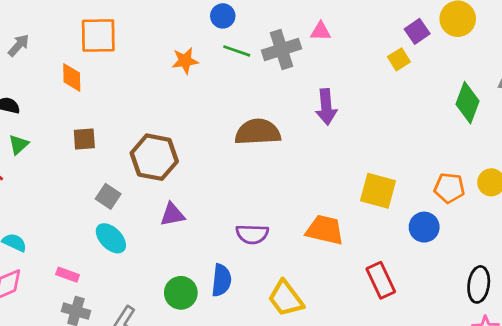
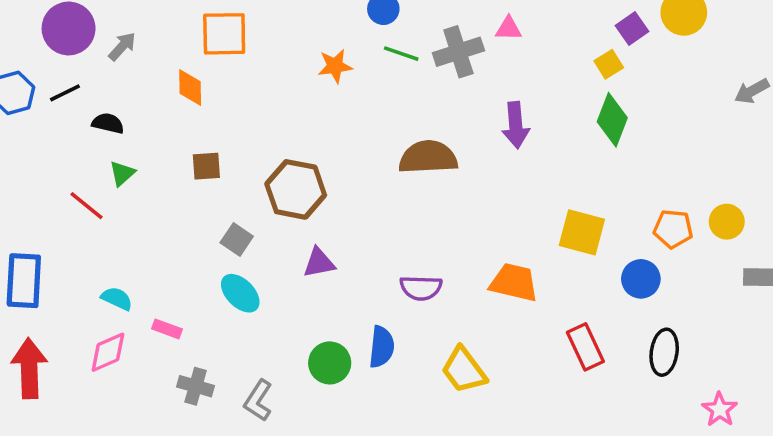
green diamond: (467, 103) -> (612, 120), moved
pink rectangle: (68, 275) -> (167, 329), moved
black ellipse: (479, 284) -> (664, 352), moved

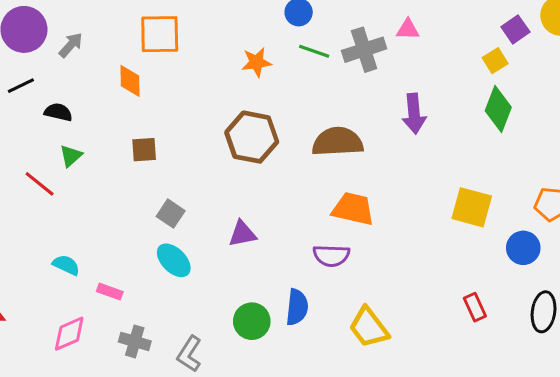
brown hexagon: (296, 189) -> (252, 137), moved
orange trapezoid: (514, 282) -> (353, 209), moved
red rectangle: (585, 347) -> (475, 307), size x0.7
pink diamond: (108, 352) -> (69, 334), moved

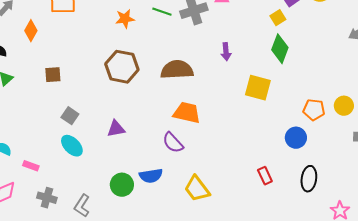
orange diamond: (130, 81) -> (31, 31), moved, turned 30
purple arrow: (414, 114) -> (226, 52), size x0.7
yellow square: (472, 207) -> (258, 88), moved
purple semicircle: (331, 256) -> (173, 143), turned 45
blue semicircle: (297, 307) -> (151, 176), turned 75

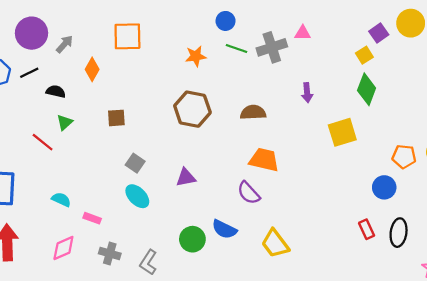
brown semicircle: (177, 70) -> (253, 112), size x0.7
yellow square: (258, 88) -> (342, 132), turned -32
blue semicircle: (151, 176) -> (224, 229), turned 35
red rectangle: (265, 176) -> (367, 229), moved

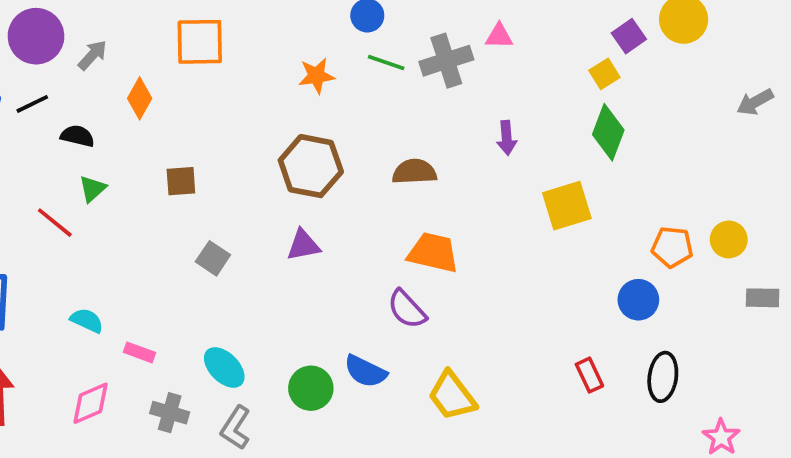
purple triangle: (186, 177) -> (303, 245), moved
cyan ellipse: (137, 196) -> (224, 367), moved
red rectangle: (367, 229) -> (589, 375), moved

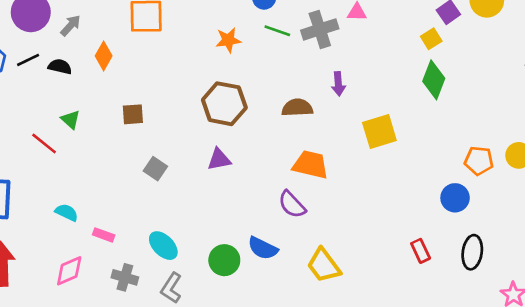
black semicircle: (77, 136) -> (60, 67), moved
purple arrow: (507, 138) -> (338, 84), moved
green triangle: (92, 189) -> (71, 120), turned -36
yellow square: (567, 206) -> (379, 132), moved

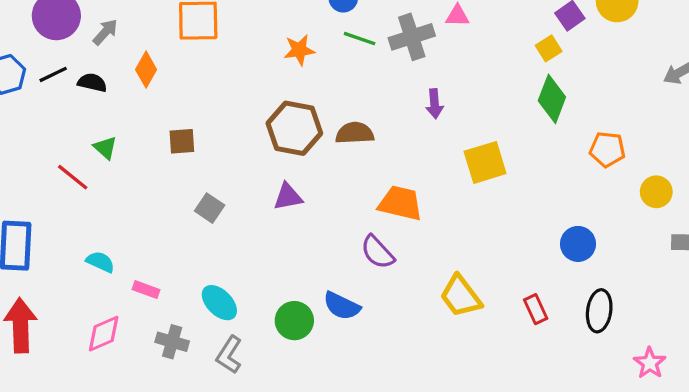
brown semicircle: (297, 108) -> (355, 133), moved
orange pentagon: (479, 161) -> (607, 149), moved
yellow trapezoid: (324, 265) -> (461, 296), moved

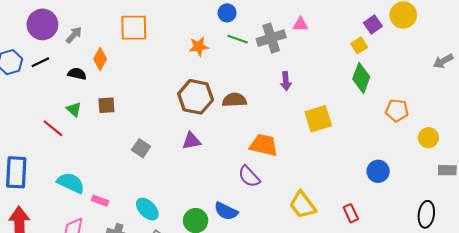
black semicircle: (92, 83) -> (77, 74), moved
brown square: (182, 141) -> (106, 105), moved
cyan semicircle: (100, 262) -> (71, 183), size x1.5
black ellipse: (599, 311) -> (426, 214), moved

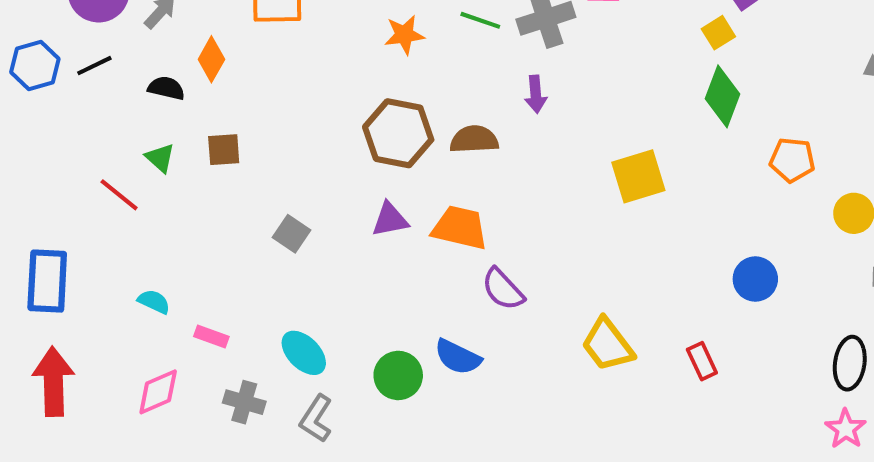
purple arrow: (286, 81) -> (536, 94), moved
orange trapezoid: (264, 145) -> (460, 228), moved
cyan semicircle: (71, 183) -> (154, 302), size x0.6

